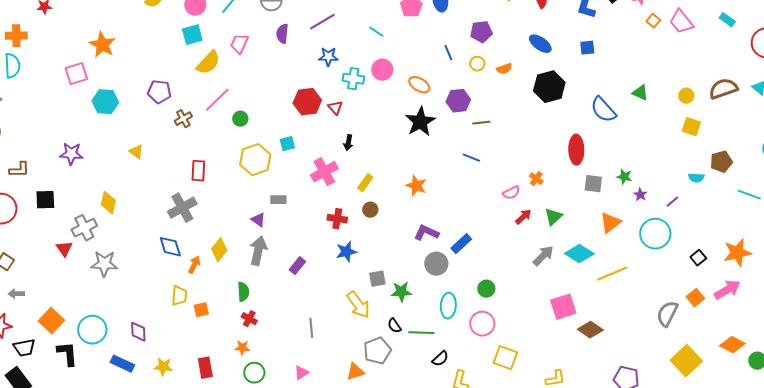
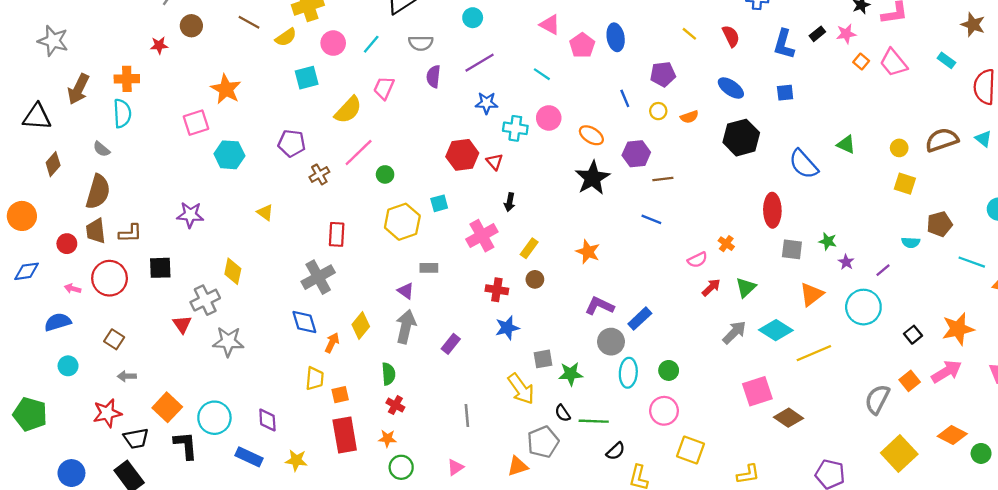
cyan square: (192, 35) -> (307, 78), moved
cyan ellipse: (448, 306) -> (628, 373), moved
red rectangle: (205, 368) -> (345, 435), moved, size x1.4

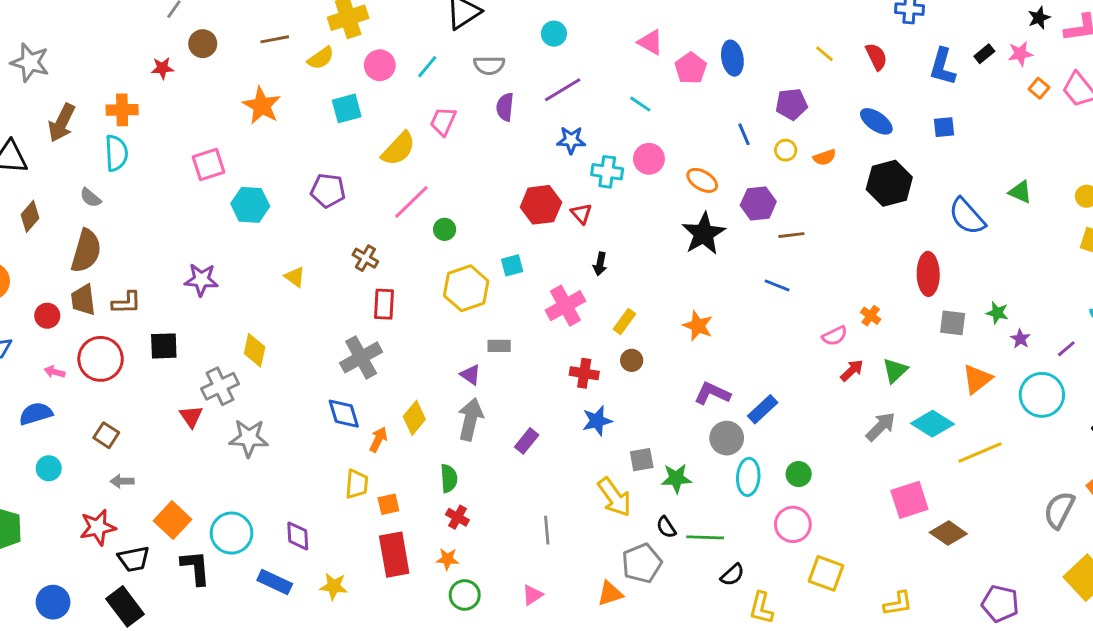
brown line: (249, 22) -> (275, 39), turned -40
orange star: (226, 89) -> (262, 106), moved
brown cross: (319, 174) -> (365, 258), moved, turned -30

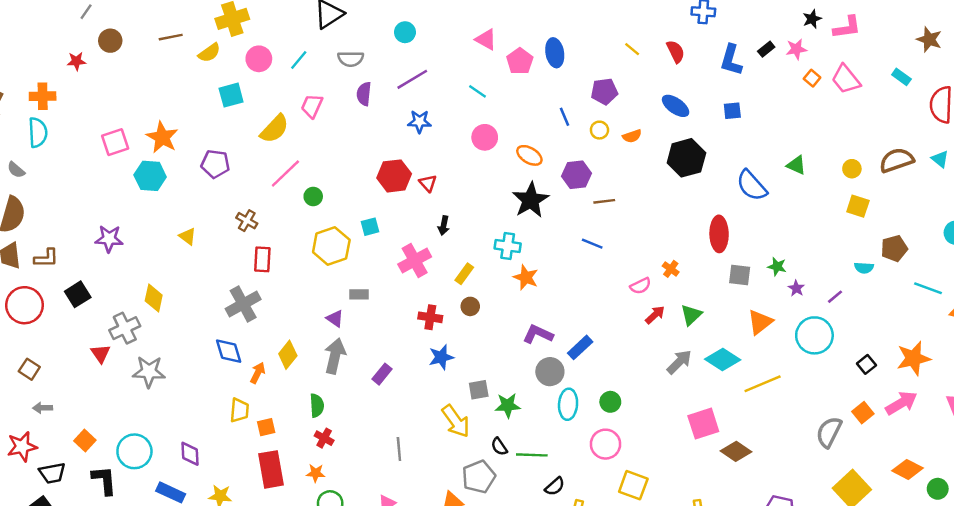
orange star: (262, 106) -> (162, 137), moved
cyan cross: (607, 172) -> (508, 246), moved
black square: (164, 346) -> (78, 294), turned -30
orange square: (172, 520) -> (85, 440), size x0.7

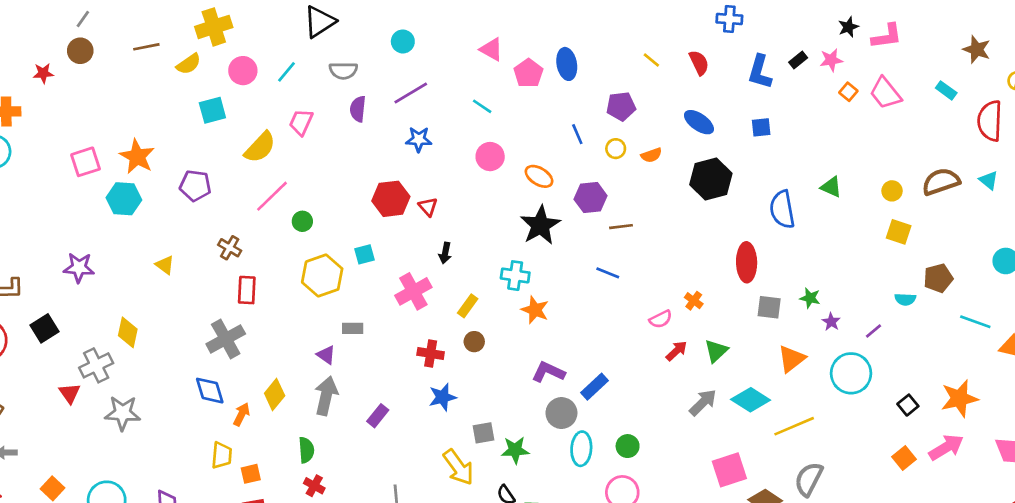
gray line: (86, 12) -> (83, 19), moved
blue semicircle: (752, 186) -> (782, 209), turned 32
gray semicircle: (829, 432) -> (809, 479), moved

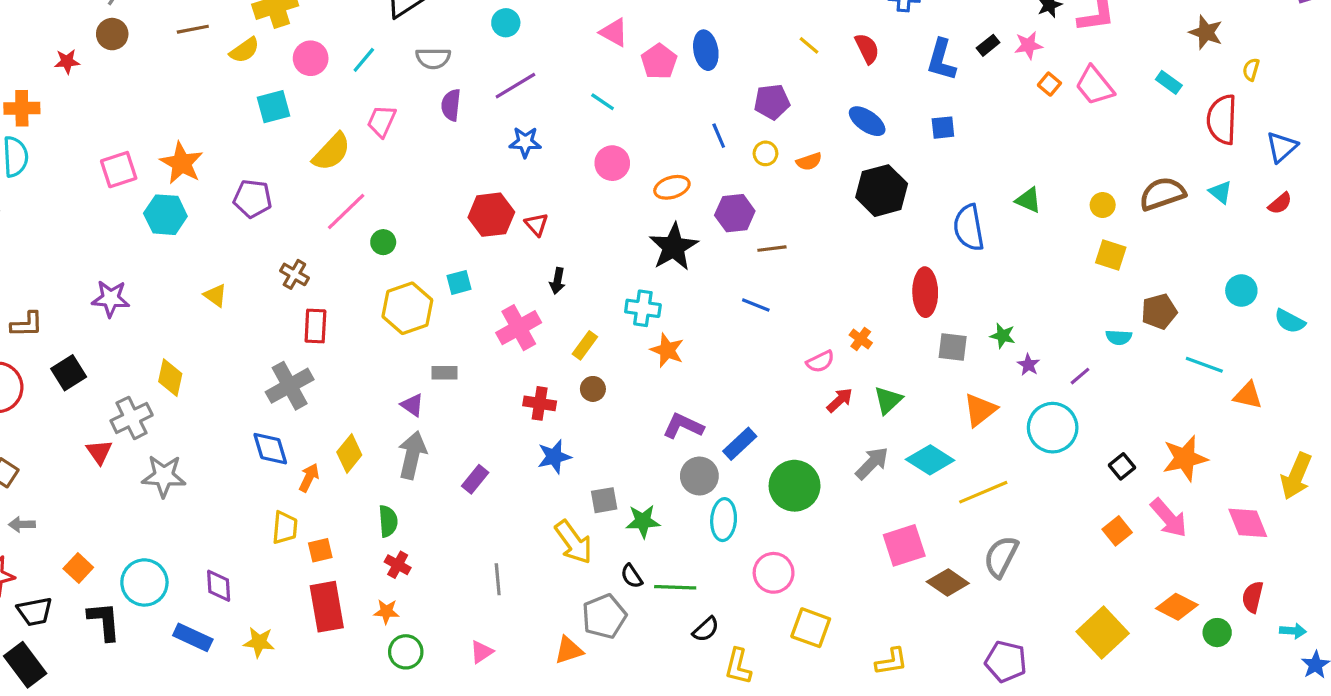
orange ellipse: (539, 176) -> (672, 187), turned -48
green circle: (628, 446) -> (795, 486), moved, size x1.8
pink arrow: (946, 447) -> (1169, 518), turned 80

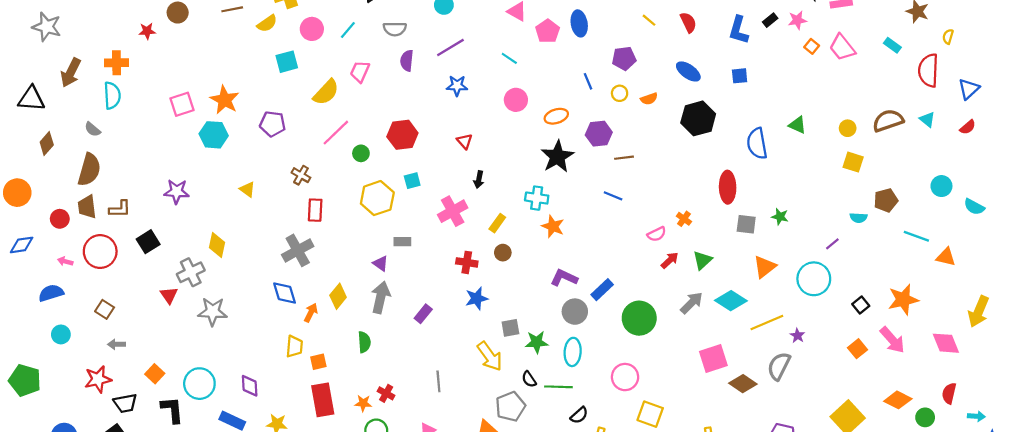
red hexagon: (491, 215) -> (402, 135), moved
purple star: (1028, 365) -> (797, 336), moved
cyan ellipse: (724, 520) -> (573, 352), moved
red cross: (398, 565) -> (386, 393), moved

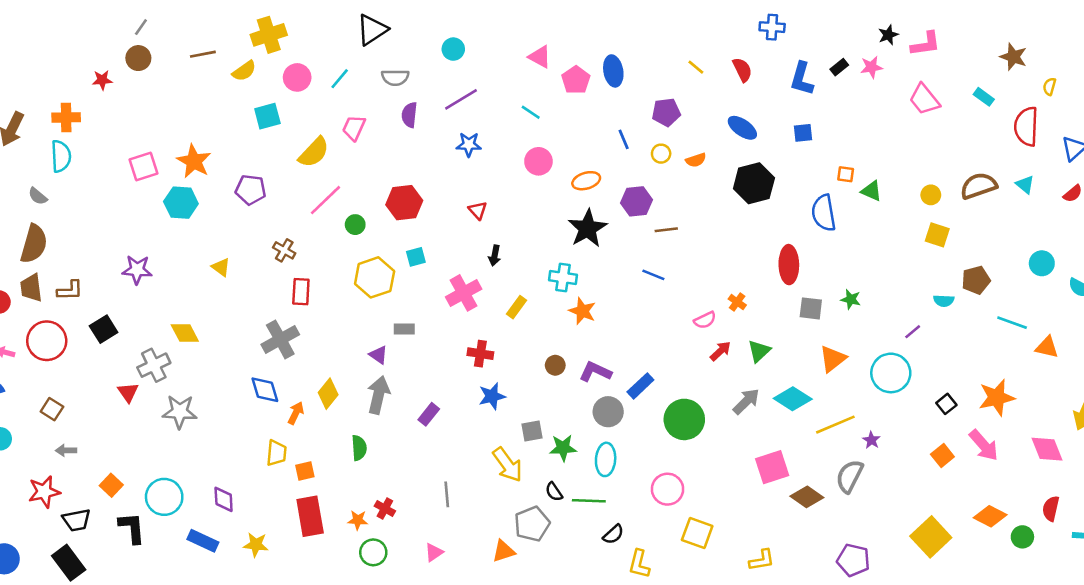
orange square: (812, 46) -> (846, 174), moved, turned -32
yellow diamond: (217, 245) -> (185, 333), turned -40
brown circle: (503, 253) -> (555, 365), moved

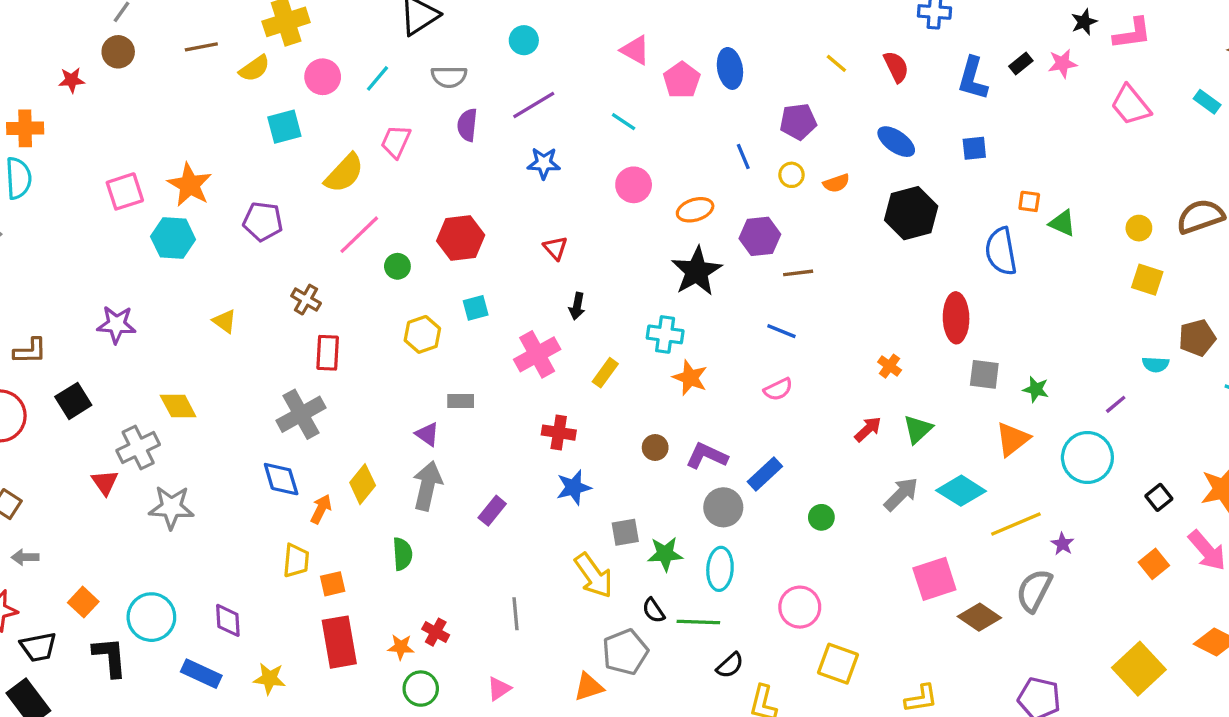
yellow hexagon: (375, 277) -> (422, 334), size x0.7
green star: (851, 299) -> (1036, 389), moved
pink semicircle: (705, 320) -> (778, 389), moved
green circle: (684, 419) -> (821, 517), size x0.5

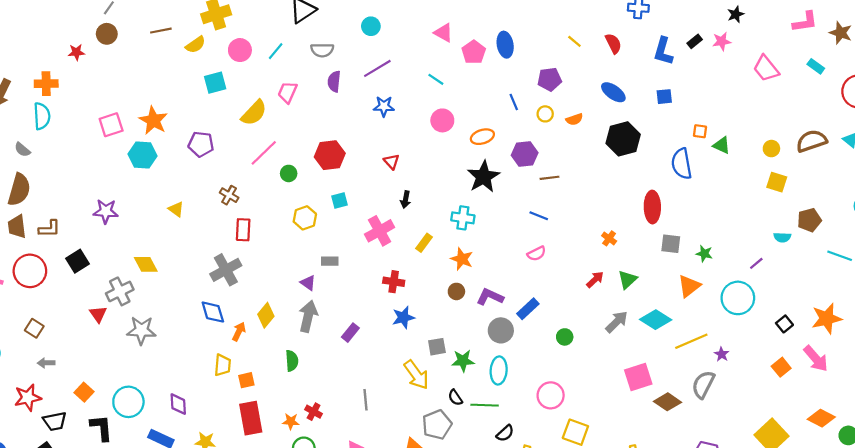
pink L-shape: (1132, 34) -> (805, 22), moved
orange star: (690, 378) -> (462, 259), moved

